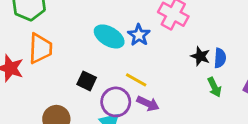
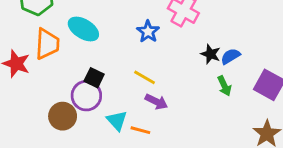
cyan ellipse: (109, 36) -> (83, 29), moved
blue semicircle: (220, 58) -> (230, 56), turned -126
purple circle: (116, 102) -> (86, 96), moved

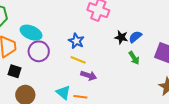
blue star: (148, 32) -> (76, 41), moved
black square: (94, 78) -> (14, 71), moved
purple circle: (86, 96) -> (39, 51), moved

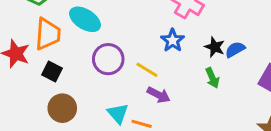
blue star: (76, 41) -> (173, 40), moved
purple circle: (39, 51) -> (108, 59), moved
green arrow: (134, 58) -> (212, 78), moved

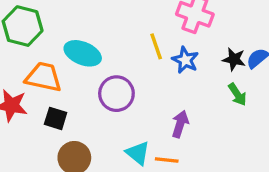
orange trapezoid: (48, 34) -> (44, 77), turned -72
yellow line: (147, 70) -> (156, 46), moved, turned 50
purple arrow: (159, 95) -> (180, 124), turned -90

